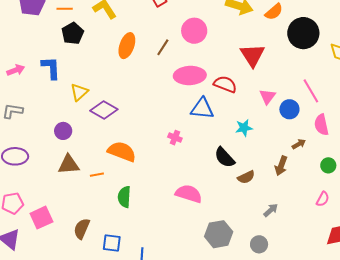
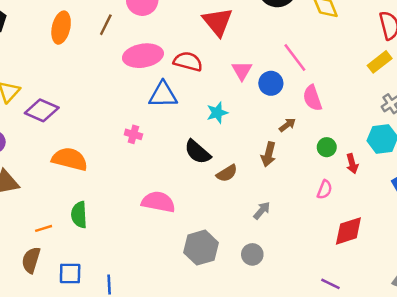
orange line: (97, 175) -> (44, 228), moved

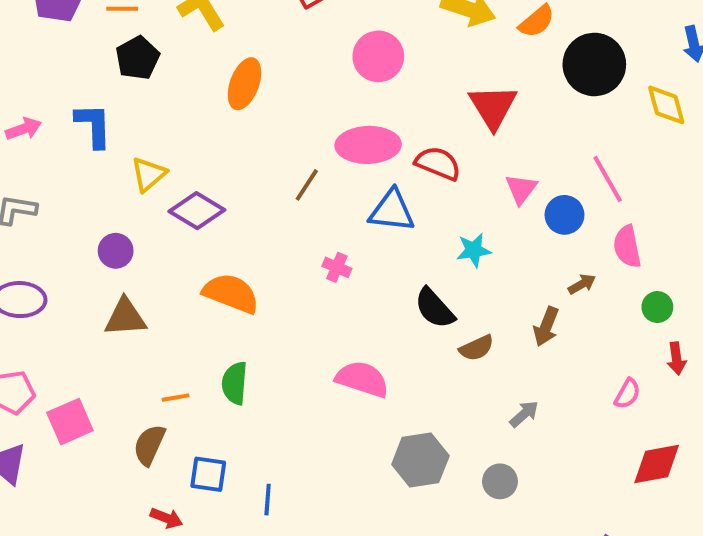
brown line: (106, 25) -> (307, 185), moved
green circle: (327, 147) -> (657, 307), moved

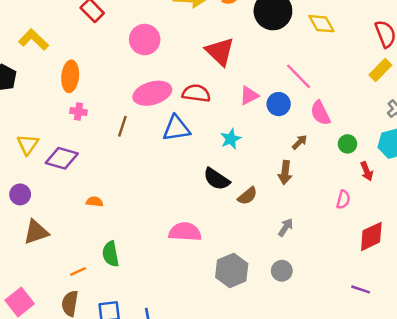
pink triangle: (521, 189) -> (249, 95), turned 40
pink cross: (337, 267) -> (78, 112), moved
orange semicircle: (231, 293) -> (95, 202), size x0.5

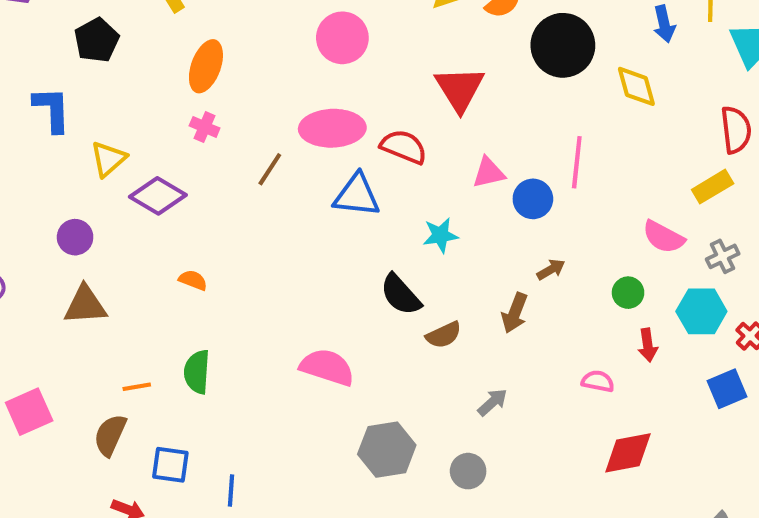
pink line: (298, 76) -> (577, 162), turned 36
pink semicircle: (320, 113) -> (663, 237), moved, turned -50
pink semicircle: (343, 200) -> (598, 381), turned -108

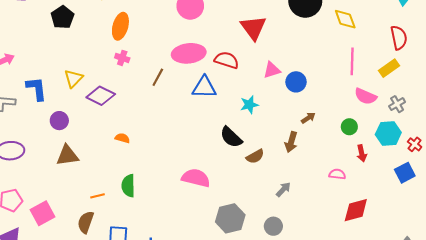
blue L-shape: (52, 109) -> (36, 89), moved
pink line: (577, 162) -> (352, 61), moved

